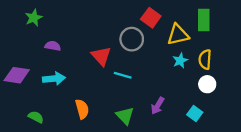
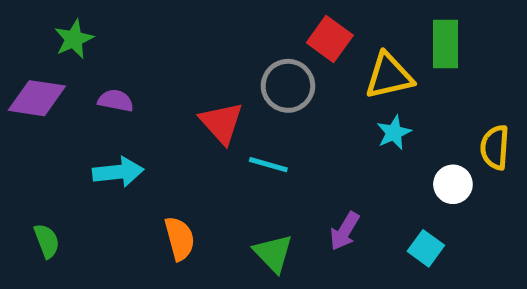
yellow semicircle: (205, 59) -> (495, 147), moved
purple diamond: (17, 75) -> (37, 98), moved
green semicircle: (36, 117) -> (47, 241), moved, turned 42

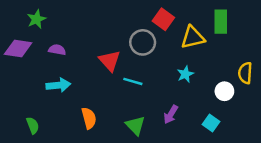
cyan star: (394, 133) -> (185, 74), moved
green semicircle: (47, 241) -> (33, 125), moved

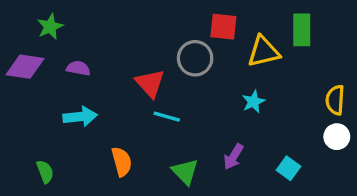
red square: (163, 19) -> (223, 27), turned -30
cyan line: (133, 81) -> (167, 117), moved
white circle: (224, 91) -> (337, 137), moved

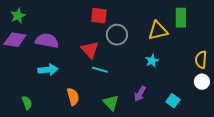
green star: (50, 27) -> (18, 16), moved
red square: (223, 27) -> (99, 16), moved
purple semicircle: (78, 68) -> (47, 41), size x1.6

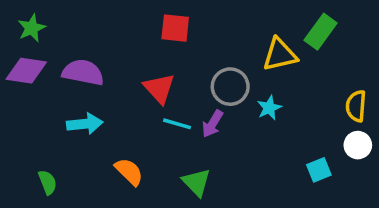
green rectangle: (181, 18) -> (321, 32), turned 36
gray circle: (117, 35) -> (230, 87), moved
purple arrow: (140, 94) -> (212, 124), moved
orange semicircle: (73, 97) -> (129, 172), turned -30
cyan square: (173, 101) -> (319, 170), moved, turned 32

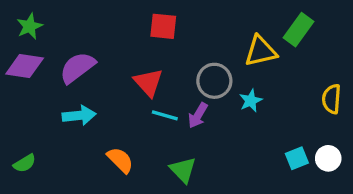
purple semicircle: (83, 72) -> (77, 68), turned -48
white circle: (358, 145) -> (328, 158), moved
green semicircle: (48, 182) -> (25, 163), moved, turned 80

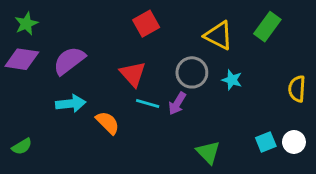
red square: (163, 26) -> (146, 24), turned -35
yellow triangle: (261, 51) -> (219, 35), moved, turned 40
cyan star: (251, 101) -> (232, 80), moved, turned -30
orange semicircle: (120, 160) -> (108, 123), moved
green triangle: (183, 170) -> (208, 152), moved

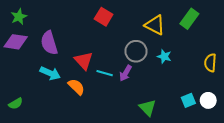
red square: (146, 24) -> (104, 17), turned -30
purple semicircle: (69, 61) -> (49, 43), turned -70
red triangle: (133, 74) -> (84, 61), moved
cyan arrow: (71, 104) -> (50, 73), turned 30

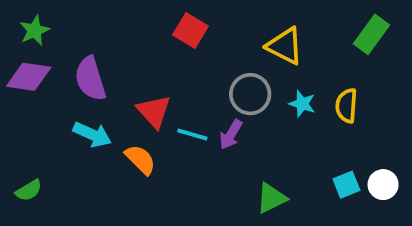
green rectangle: (189, 19) -> (372, 34), moved
yellow semicircle: (210, 63) -> (346, 106), moved
green triangle: (148, 108) -> (271, 198), turned 48

